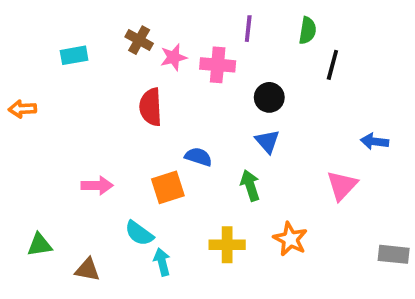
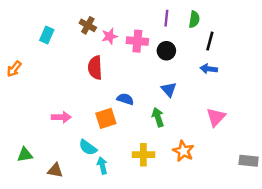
purple line: (248, 29) -> (166, 18), moved
cyan rectangle: (74, 55) -> (47, 35), turned -56
black circle: (269, 97) -> (166, 51), moved
orange arrow: (22, 109) -> (14, 69), turned -49
blue arrow: (374, 141) -> (209, 69), moved

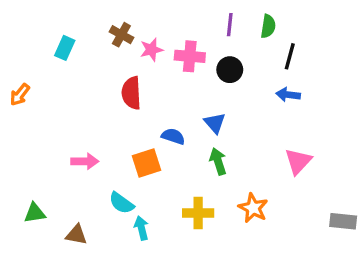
blue triangle: (169, 89) -> (215, 123), moved

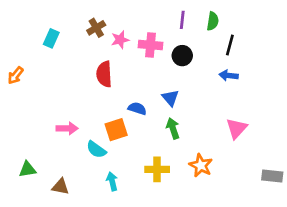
brown cross: (121, 35) -> (96, 28), turned 30
cyan semicircle: (121, 203) -> (96, 150), moved

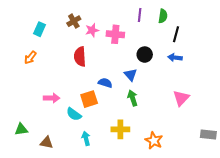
black circle: (182, 56) -> (145, 55), moved
orange arrow: (15, 75) -> (30, 58), moved
orange star: (201, 165) -> (154, 141), moved

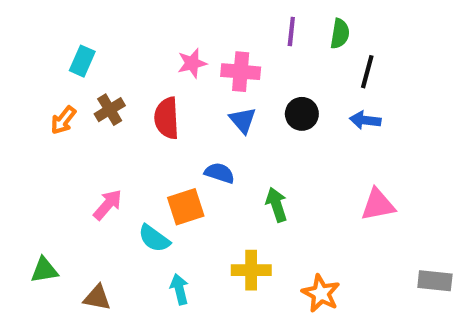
brown cross: (74, 21) -> (110, 110), moved
blue triangle: (131, 75) -> (243, 120), moved
pink arrow: (52, 98) -> (108, 205), turned -49
pink triangle: (181, 98) -> (378, 205), turned 36

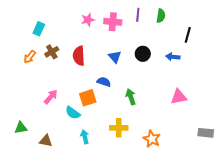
pink star: (192, 63) -> (88, 20), moved
pink cross: (241, 72) -> (113, 22), moved
black line: (367, 72) -> (188, 35), moved

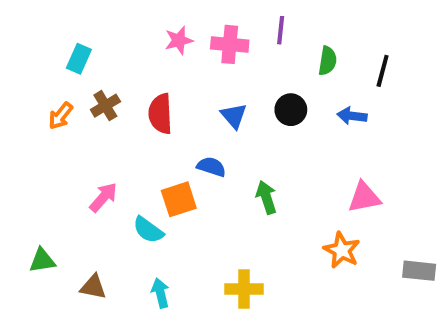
green semicircle: (161, 16) -> (328, 61), moved
yellow cross: (119, 128) -> (244, 289), moved
cyan arrow: (85, 137) -> (160, 293), moved
orange star: (152, 139) -> (342, 250), moved

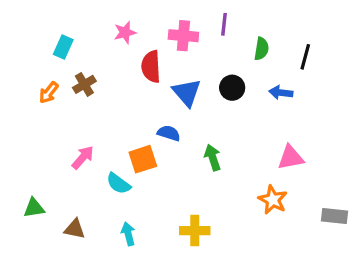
pink star: (179, 40) -> (125, 32), moved
red semicircle: (160, 114) -> (151, 67), moved
blue triangle: (234, 116) -> (187, 93), size x1.4

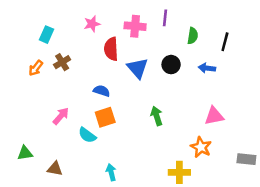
blue semicircle: (169, 133) -> (102, 91), moved
yellow cross: (195, 231) -> (179, 172), moved
cyan arrow: (128, 234) -> (111, 172), moved

